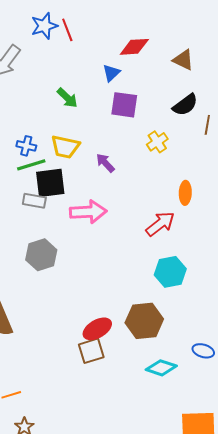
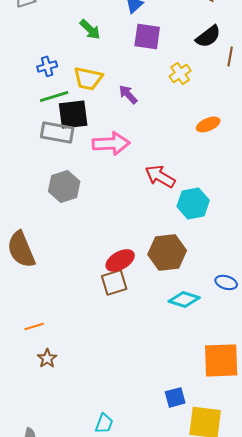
blue cross: (26, 146) -> (47, 66), moved, turned -30
orange ellipse: (185, 193) -> (208, 124), turned 65
gray rectangle: (34, 201) -> (57, 132), size x1.4
red arrow: (160, 224) -> (160, 176), moved, turned -112

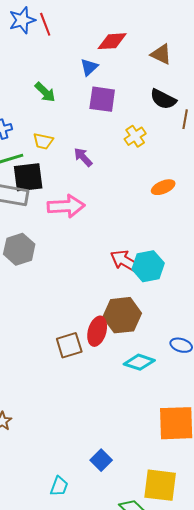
black semicircle: (208, 36) -> (163, 99), turned 64
yellow trapezoid: (88, 78) -> (43, 141), size x0.7
red arrow: (160, 176) -> (125, 261), moved
red ellipse: (120, 260) -> (97, 331), moved, turned -44
blue square: (175, 397) -> (101, 460), moved, turned -30

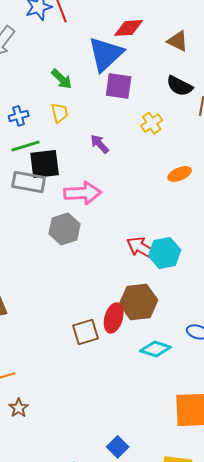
blue triangle: (89, 67) -> (106, 54), size x2.0
yellow trapezoid: (43, 141) -> (60, 113), moved, turned -115
gray hexagon: (19, 249) -> (65, 229), moved

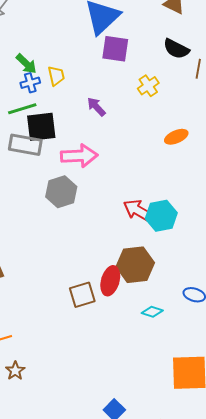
green arrow: (62, 79) -> (26, 64), moved
blue cross: (19, 116) -> (30, 83), moved
cyan diamond: (156, 349) -> (152, 312), size x0.7

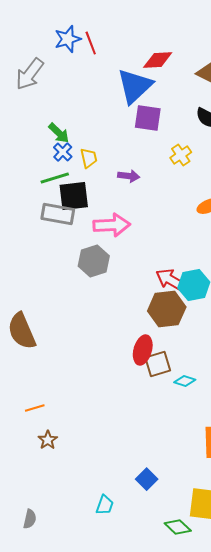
yellow trapezoid: (56, 76) -> (89, 158), moved
blue cross: (30, 83) -> (63, 152), turned -30
purple arrow: (96, 107) -> (129, 176), turned 140
brown hexagon: (135, 265) -> (167, 309), moved
brown square: (82, 295) -> (158, 364), moved

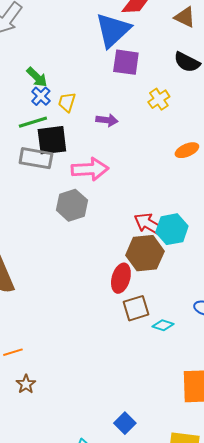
yellow trapezoid: (89, 158) -> (67, 102), turned -150
red ellipse: (143, 350) -> (121, 278), moved

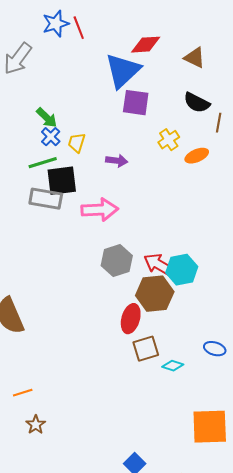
orange ellipse: (187, 150) -> (197, 156), moved
gray hexagon: (72, 205) -> (117, 261), moved

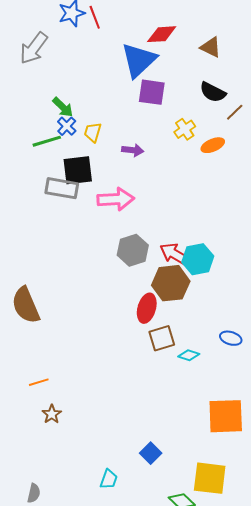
brown line: (219, 123) -> (235, 112), turned 36
green line: (43, 163) -> (47, 141), moved

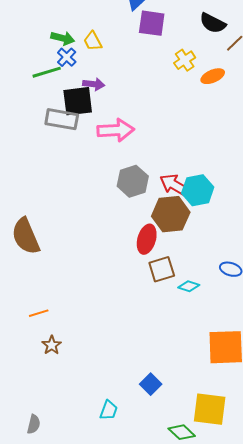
green arrow: (63, 107) -> (63, 38), turned -30
yellow trapezoid: (93, 132) -> (93, 41), moved, turned -45
purple arrow: (133, 150) -> (94, 84), moved

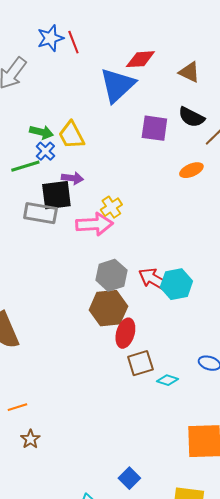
purple square: (152, 23) -> (154, 128), moved
yellow trapezoid: (93, 41) -> (71, 135), size x1.4
yellow cross: (185, 60) -> (111, 207), moved
brown hexagon: (171, 214) -> (108, 308), moved

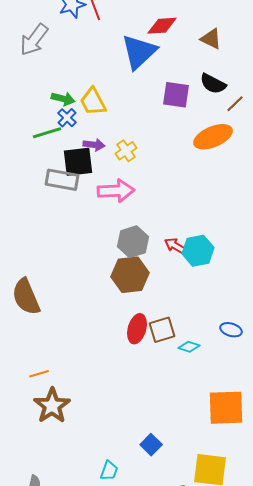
orange ellipse: (191, 170) -> (213, 137), size x1.6
yellow cross: (111, 207) -> (126, 151), moved
red arrow: (153, 279) -> (175, 246), size x0.7
red ellipse: (125, 333) -> (137, 329), moved
brown star: (30, 439) -> (52, 406), size x1.8

